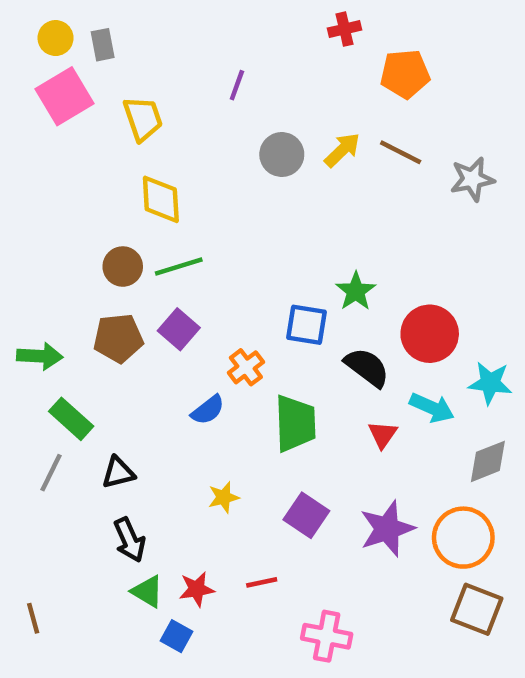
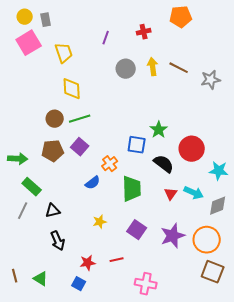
red cross: (345, 29) -> (144, 32), moved
orange pentagon: (405, 74) -> (181, 17), moved
yellow arrow: (342, 150) -> (153, 67), turned -54
cyan arrow: (432, 408) -> (194, 193), moved
green triangle: (147, 591) -> (41, 279), moved

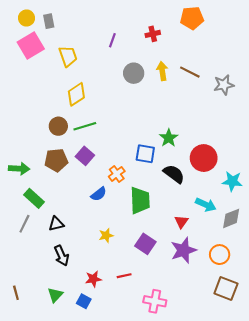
yellow diamond: (72, 89) -> (76, 94), turned 60
red triangle: (171, 194) -> (181, 222), moved
orange circle: (207, 240) -> (220, 255), size x0.7
green triangle: (41, 279) -> (55, 295), moved, turned 42

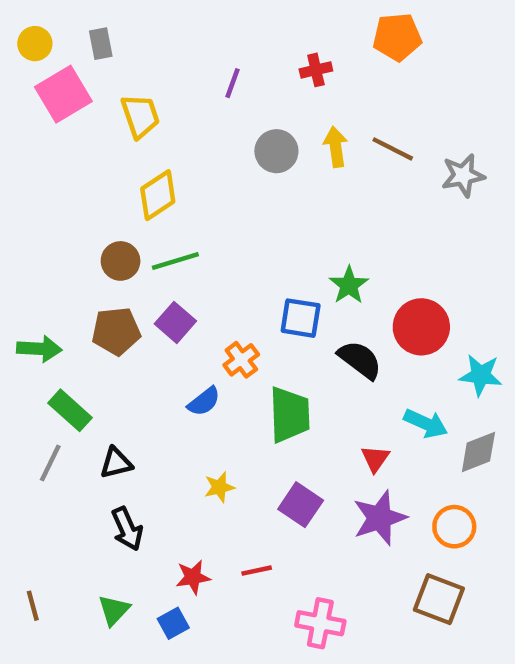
yellow circle: (27, 18) -> (35, 44), moved
brown square: (226, 288) -> (439, 599), moved
blue square: (84, 301) -> (173, 623), turned 32

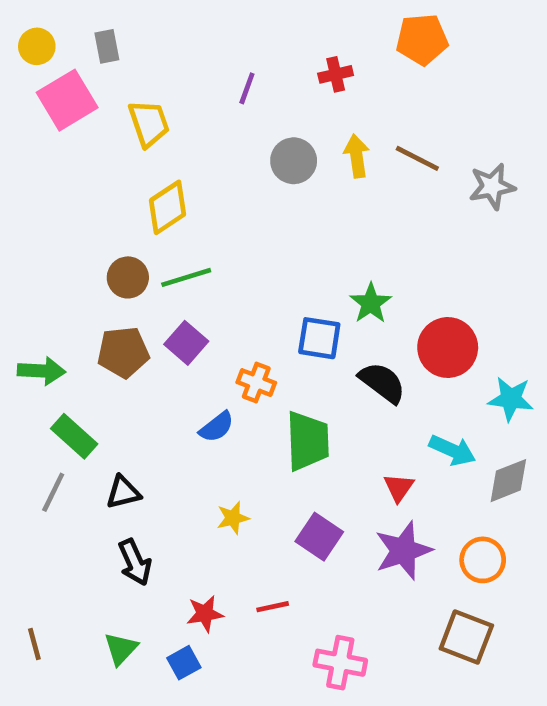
orange cross: (241, 360) -> (256, 383), turned -32

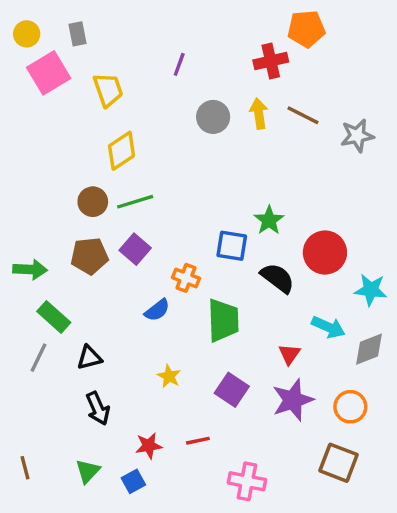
red cross: (336, 74) -> (271, 61), moved, size x1.4
yellow star: (233, 518) -> (169, 376), turned -30

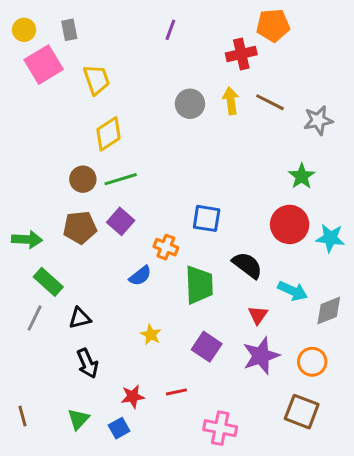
purple line: (179, 64) -> (170, 30), moved
green star: (269, 220) -> (302, 176), moved
black semicircle: (277, 278) -> (247, 265), moved
cyan star: (371, 290) -> (330, 238), moved

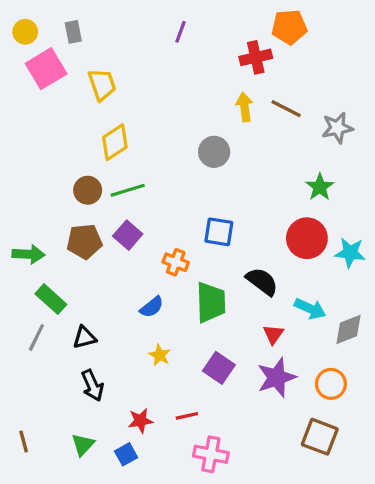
gray circle: (190, 104) -> (214, 152), moved
blue semicircle: (140, 276) -> (152, 307), moved
pink cross: (220, 428) -> (211, 454), moved

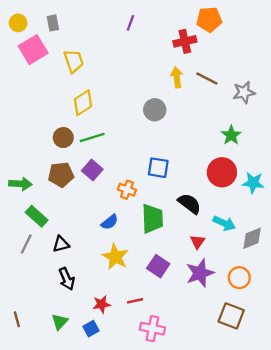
yellow star: (160, 355) -> (115, 257), size x1.6

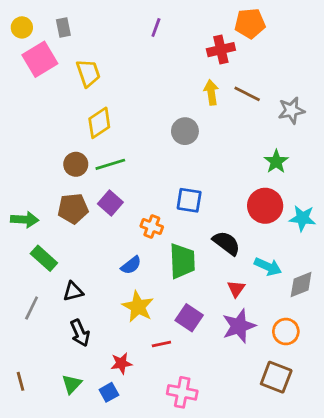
gray line: (26, 244) -> (32, 308), moved
red line: (135, 301) -> (161, 344), moved

